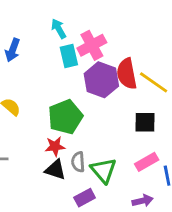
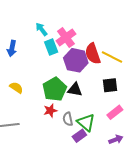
black triangle: (55, 170) -> (75, 90), moved
purple rectangle: (85, 198) -> (79, 136), moved

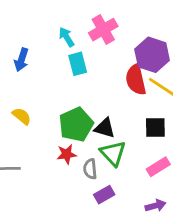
pink cross: (66, 37) -> (103, 30), moved
purple hexagon: (76, 60) -> (152, 55), moved
green triangle: (86, 122) -> (113, 153), moved

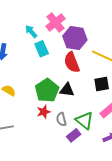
purple hexagon: (152, 55) -> (75, 38), moved
red semicircle: (136, 80) -> (72, 62), moved
green triangle: (113, 153) -> (84, 121), moved

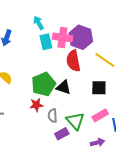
pink cross: (56, 23) -> (62, 37), moved, turned 36

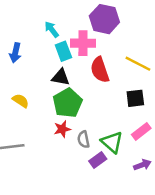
purple hexagon: (81, 37) -> (104, 19), moved
black triangle: (64, 87) -> (61, 77), moved

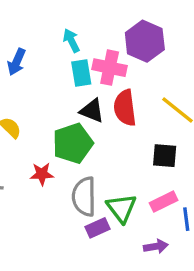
black triangle: (61, 77) -> (92, 111), moved
red star: (62, 129) -> (42, 174), moved
gray semicircle: (84, 139) -> (84, 197), size x1.6

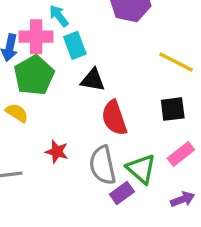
pink cross: (110, 68) -> (36, 37), moved
red semicircle: (125, 108) -> (114, 118), moved
green pentagon: (73, 143) -> (34, 75), moved
red star: (42, 174) -> (57, 152), turned 30

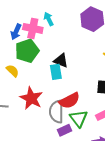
cyan rectangle: (75, 45) -> (56, 72), moved
red semicircle: (114, 118) -> (69, 101), moved, turned -110
red star: (57, 152) -> (31, 98), size x1.6

